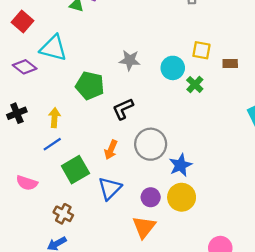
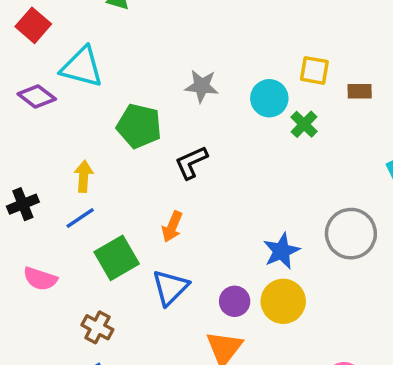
black cross: (17, 113) -> (23, 204), moved
gray circle: (151, 144) -> (351, 234), moved

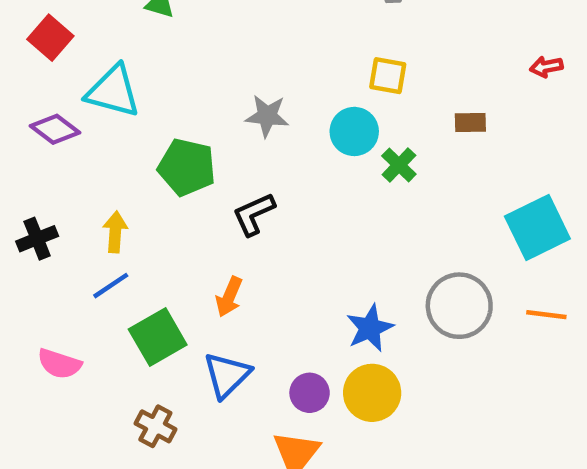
yellow square: (314, 70) -> (388, 76), moved
black cross: (23, 204) -> (37, 239), moved
brown cross: (97, 327) -> (155, 426), moved

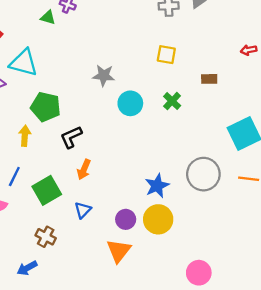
cyan circle: (354, 131) -> (130, 103), moved
green pentagon: (187, 167) -> (46, 107), moved
black L-shape: (254, 214) -> (71, 137), moved
blue line: (111, 286) -> (14, 176), moved, turned -30
blue triangle: (227, 375) -> (83, 210), size x0.7

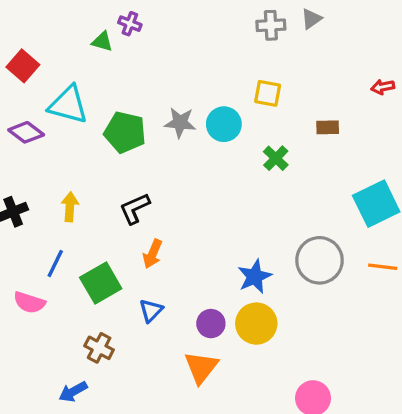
cyan circle: (130, 103) -> (224, 124), moved
green pentagon: (46, 107) -> (125, 132), moved

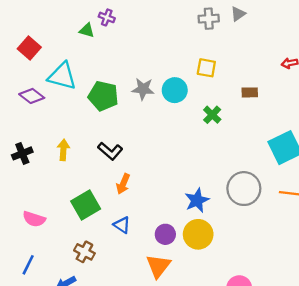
black L-shape: (135, 208) -> (110, 151), turned -115
blue line: (55, 264) -> (28, 265), moved
blue triangle: (151, 311) -> (122, 225), turned -42

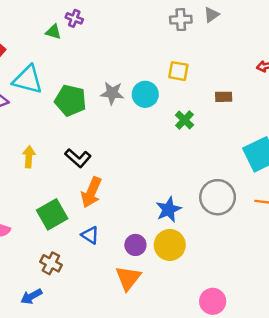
orange arrow: (123, 184) -> (91, 192), size x1.4

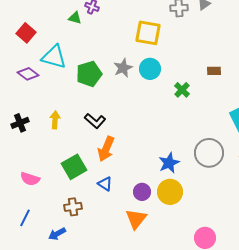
yellow square: (178, 71) -> (148, 33), moved, size x1.5
gray star: (112, 93) -> (123, 68), turned -30
green pentagon: (71, 100) -> (89, 74), turned -30
brown cross: (51, 263) -> (73, 207), turned -36

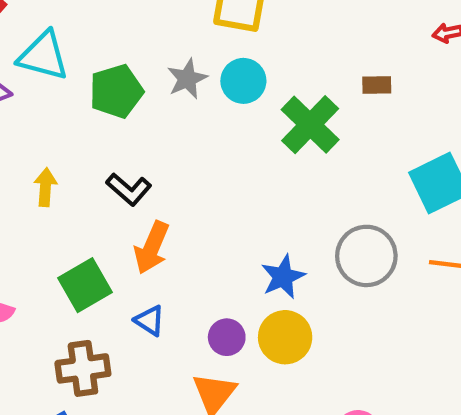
green cross: (182, 90) -> (310, 125), size x1.8
brown cross: (73, 207) -> (83, 368), size x1.4

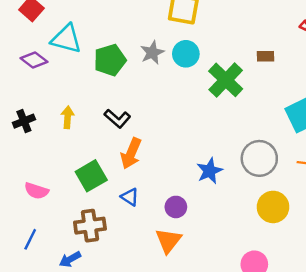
yellow circle: (285, 337) -> (273, 207), moved

